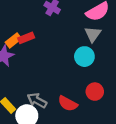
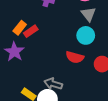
orange rectangle: (13, 40) -> (20, 28), moved
red semicircle: (68, 104) -> (75, 57), moved

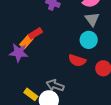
orange rectangle: (20, 28) -> (26, 42), moved
purple star: (14, 52) -> (19, 53), turned -30

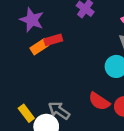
purple star: (19, 53) -> (32, 20), moved
red semicircle: (77, 60) -> (99, 101), moved

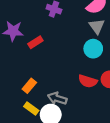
orange rectangle: (39, 47) -> (29, 86), moved

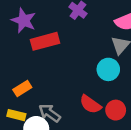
red rectangle: (35, 42) -> (45, 41), size x1.5
yellow rectangle: (31, 108) -> (16, 115), turned -40

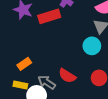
red rectangle: (45, 41) -> (49, 16), moved
red semicircle: (90, 104) -> (67, 76), moved

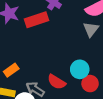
cyan circle: (92, 46) -> (80, 69), moved

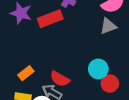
gray triangle: (91, 29) -> (108, 26), turned 35
red semicircle: (57, 82) -> (60, 79), moved

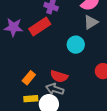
cyan circle: (98, 69) -> (76, 45), moved

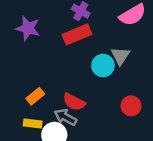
gray triangle: (91, 22) -> (120, 56), moved, turned -35
red rectangle: (40, 26) -> (77, 34), moved

